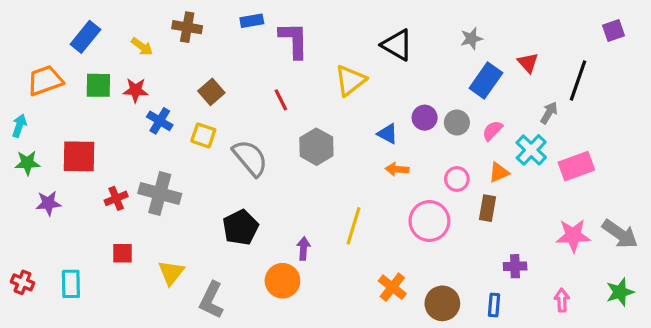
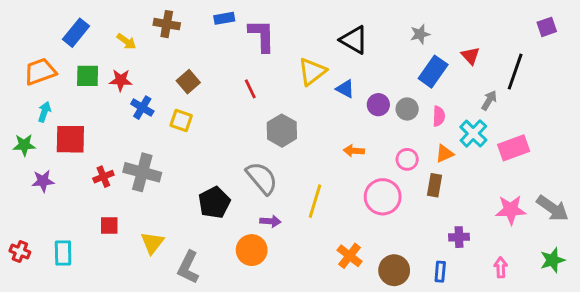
cyan arrow: (19, 126) -> (44, 112), moved
pink semicircle: (492, 131) -> (439, 116), turned 138
blue triangle: (387, 134) -> (345, 89), moved
gray semicircle: (250, 158) -> (262, 178), moved
purple arrow: (303, 248) -> (270, 221), turned 90

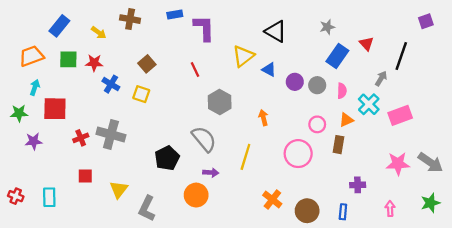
orange arrow: (354, 151) -> (263, 118), moved, turned 72

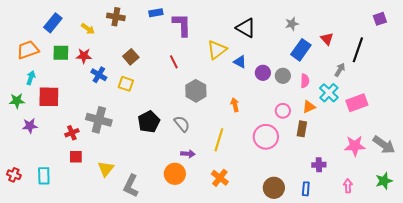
red cross: (81, 138) -> (72, 133), moved
gray semicircle: (204, 139) -> (182, 124), size x0.7
black pentagon: (167, 158) -> (149, 122), moved
orange cross: (272, 200) -> (220, 178), moved

